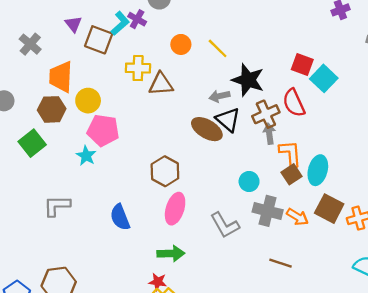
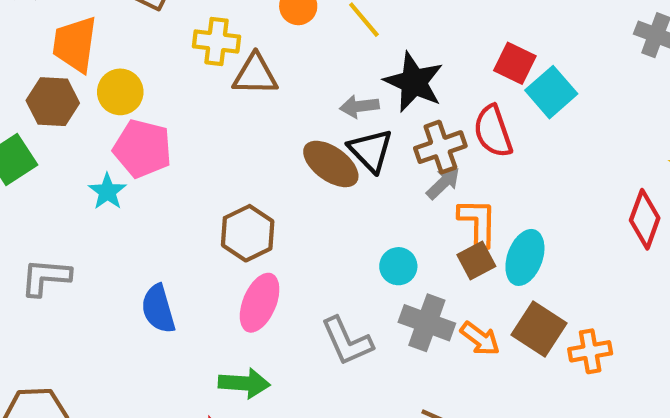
gray arrow: (269, 134) -> (443, 183), turned 48

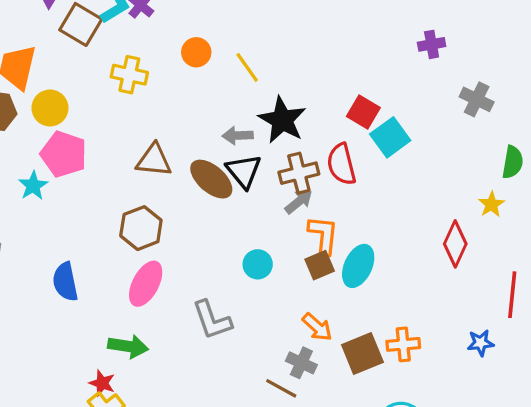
brown triangle: (255, 75) -> (154, 160), moved
gray cross: (427, 323) -> (301, 363), moved, size x0.7
brown square: (539, 329) -> (362, 353), moved, turned 30

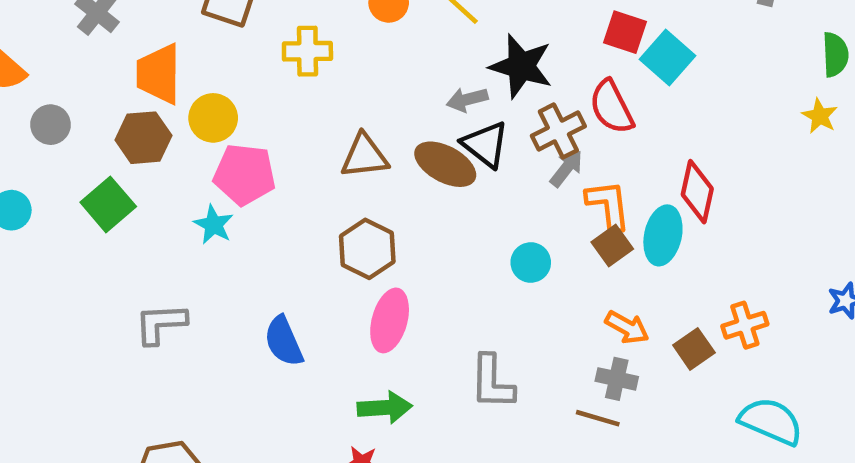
red diamond: (455, 244) -> (697, 192), moved
gray L-shape: (212, 320) -> (492, 382), moved, turned 33
brown square: (362, 353) -> (694, 349), size x0.7

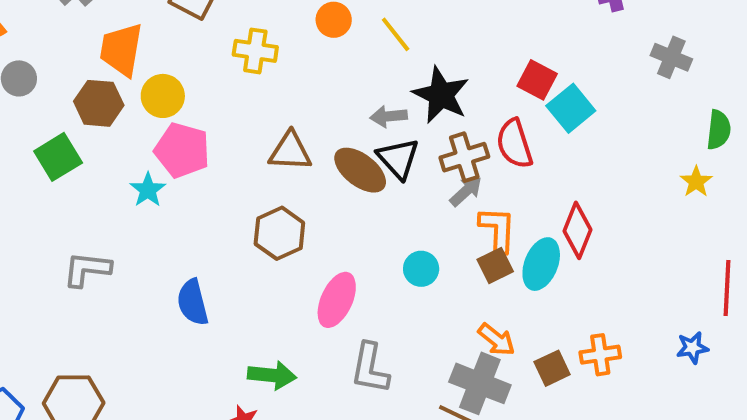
pink ellipse: (390, 320) -> (337, 300), moved
gray cross: (617, 379) -> (480, 383), size x1.6

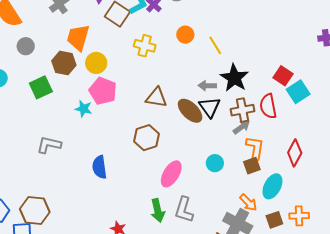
cyan star: (148, 190) -> (84, 109), turned -30
cyan ellipse: (541, 264) -> (272, 186), moved
green arrow: (272, 375) -> (158, 211), moved, turned 65

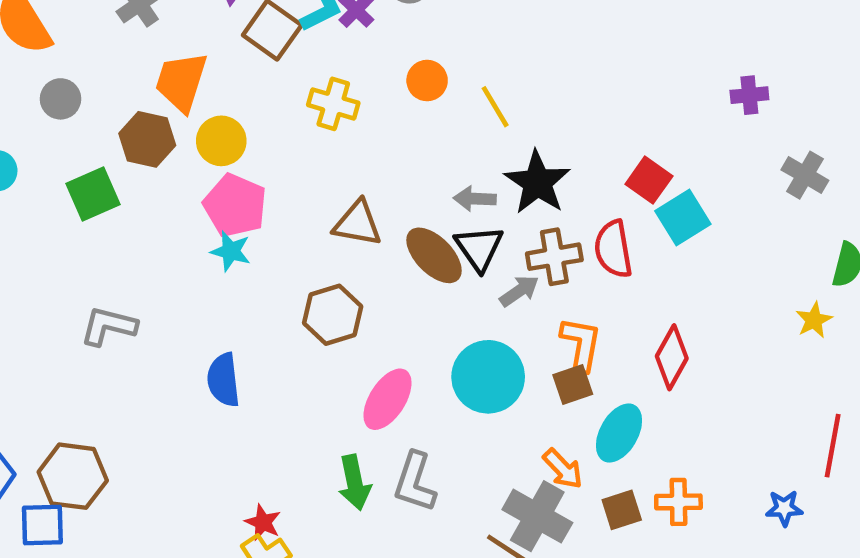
cyan star: (84, 109) -> (231, 251), moved
gray arrow: (241, 127) -> (519, 291), moved
cyan circle: (215, 163) -> (488, 377), size x1.8

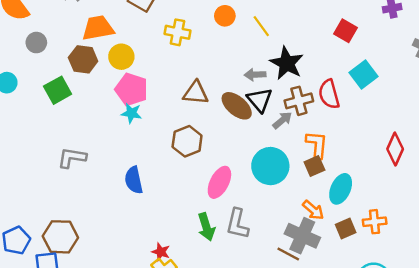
orange trapezoid: (181, 82) -> (98, 28), turned 68
red square: (649, 180) -> (346, 31), moved
red diamond: (672, 357) -> (395, 149), moved

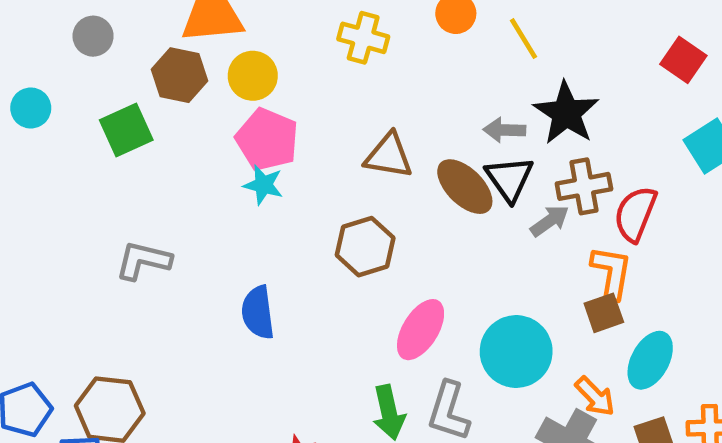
red semicircle: (329, 94) -> (635, 214), moved, turned 32
cyan circle: (270, 166) -> (516, 352), moved

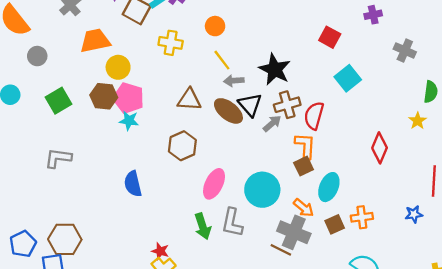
yellow line: (524, 39) -> (222, 60), moved
brown hexagon: (179, 75) -> (104, 96), moved
gray arrow: (504, 130) -> (234, 81), moved
gray L-shape: (143, 261) -> (58, 158), moved

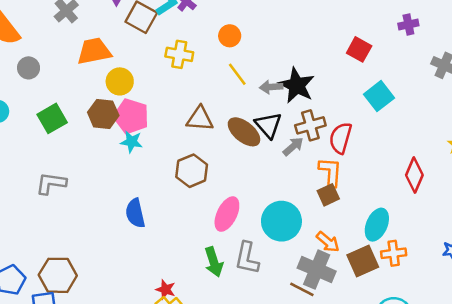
gray arrow: (234, 81) -> (271, 87), moved
cyan ellipse: (329, 187) -> (377, 225), moved
brown square: (335, 224) -> (363, 261), size x1.4

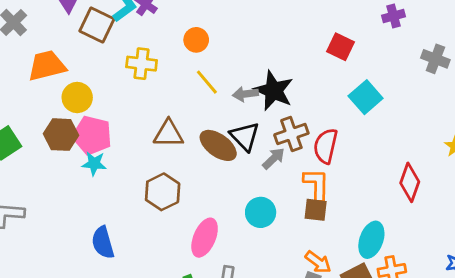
brown square: (328, 195) -> (316, 210), turned 35
cyan circle: (281, 221) -> (261, 212), moved, size x0.7

